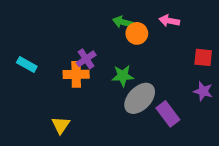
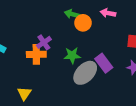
purple rectangle: (168, 114) -> (104, 63), moved

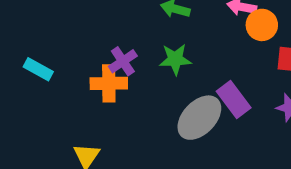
orange circle: (83, 23) -> (262, 25), moved
green star: (72, 55) -> (175, 59), moved

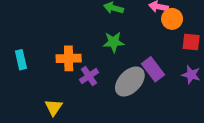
purple cross: (123, 61) -> (89, 76), moved
cyan rectangle: (38, 69) -> (21, 60), moved, turned 48

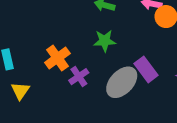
orange cross: (69, 58) -> (57, 58), turned -35
yellow triangle: (54, 107) -> (20, 91), moved

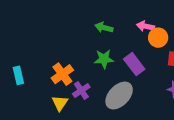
purple rectangle: (146, 69) -> (134, 64), moved
yellow triangle: (20, 91) -> (60, 103), moved

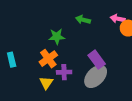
green star: (104, 59) -> (57, 36), moved
purple rectangle: (134, 64) -> (97, 60), moved
purple cross: (81, 90) -> (64, 72), turned 32

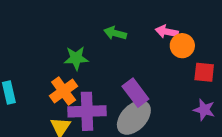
purple cross: (64, 72) -> (87, 111), size x1.6

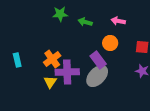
orange circle: (182, 46) -> (110, 43), moved
green star: (76, 58) -> (60, 14), moved

